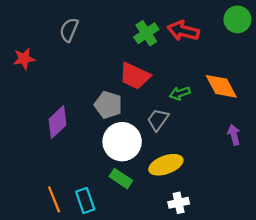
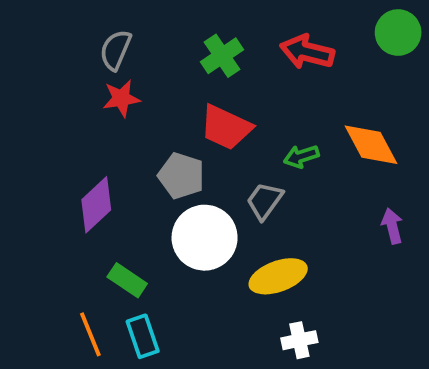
green cross: (146, 33) -> (222, 56), moved
red star: (24, 59) -> (121, 98), moved
green rectangle: (121, 179) -> (127, 280), moved

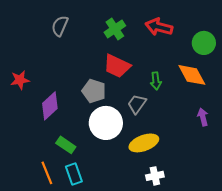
green circle: (398, 33) -> (204, 43), moved
red star: (121, 98) -> (20, 80), moved
green arrow: (301, 156) -> (156, 81), turned -78

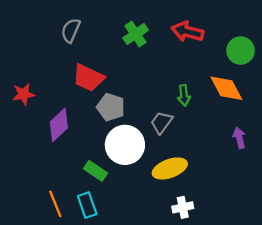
red trapezoid: (117, 66) -> (88, 78), moved
green rectangle: (66, 145) -> (95, 171), moved

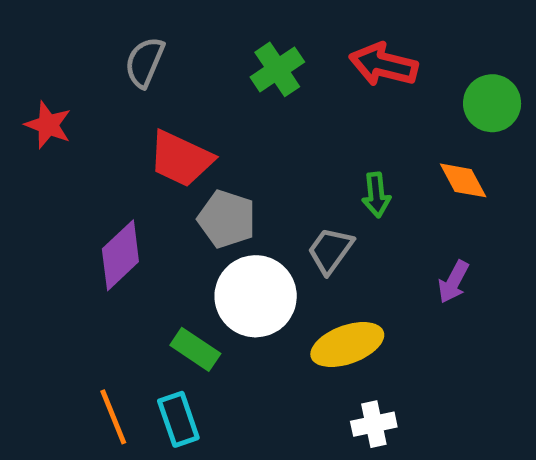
orange diamond: (226, 88) -> (463, 180), size x0.7
red star: (24, 94) -> (48, 125), moved, turned 30
purple arrow: (239, 138) -> (453, 282), moved, turned -138

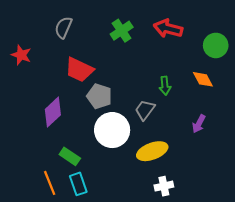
green rectangle: (195, 349) -> (70, 156), moved

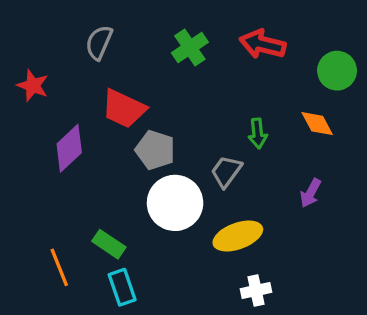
purple diamond: (53, 112) -> (69, 148), moved
orange line: (50, 183) -> (59, 267), moved

